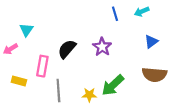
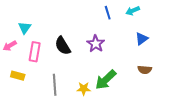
black semicircle: (67, 49) -> (63, 46), turned -72
pink rectangle: (42, 66) -> (35, 52), moved
brown semicircle: (154, 75) -> (145, 70), size x0.6

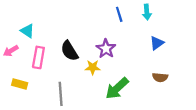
cyan arrow: (133, 11) -> (147, 12), turned -72
cyan triangle: (25, 28) -> (27, 31), turned -32
yellow star: (84, 89) -> (93, 67), moved

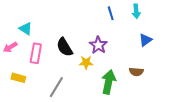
brown semicircle: (160, 77) -> (136, 72), moved
green arrow: (117, 88) -> (109, 82), turned 145
gray line: (61, 94) -> (56, 87), turned 35

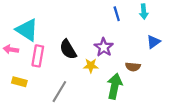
cyan triangle: (26, 29) -> (27, 30), size x1.6
pink arrow: (10, 47) -> (11, 49), turned 40
brown semicircle: (136, 72) -> (133, 67), moved

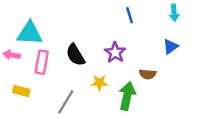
cyan arrow: (144, 12) -> (174, 13), moved
cyan triangle: (27, 30) -> (30, 33), turned -30
yellow star: (91, 66) -> (99, 83), moved

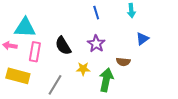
cyan arrow: (174, 13) -> (131, 11), moved
blue line: (130, 15) -> (96, 13), moved
yellow rectangle: (21, 91) -> (18, 76), size x1.6

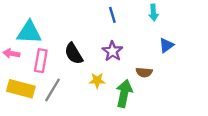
gray line: (55, 85) -> (53, 90), moved

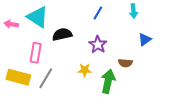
blue line: (112, 15) -> (98, 13), turned 48
cyan triangle: (29, 32) -> (38, 17), moved, turned 30
pink arrow: (12, 54) -> (11, 24), moved
black semicircle: (74, 54) -> (62, 34), moved, turned 108

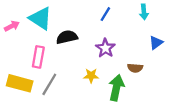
pink arrow: (11, 24) -> (12, 26), turned 144

